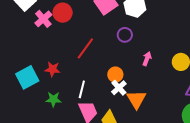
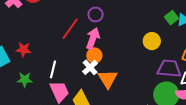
red line: (85, 48) -> (70, 29), moved
pink arrow: (147, 59) -> (93, 38), moved, size x1.5
orange circle: (115, 75) -> (94, 55), moved

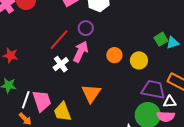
orange circle: (94, 55) -> (114, 55), moved
white cross: (90, 67) -> (61, 64), moved
white line: (53, 69) -> (26, 100), moved

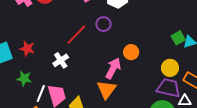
pink arrow: (81, 52) -> (113, 68), moved
yellow circle: (139, 60) -> (170, 68), moved
white cross: (61, 64) -> (61, 60), moved

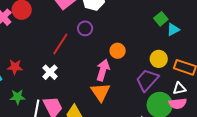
green square: (178, 38) -> (161, 19), moved
purple trapezoid: (169, 88) -> (147, 80), moved, turned -50

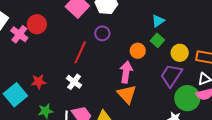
green square: (161, 19) -> (157, 40), moved
cyan triangle: (173, 30) -> (158, 21), moved

